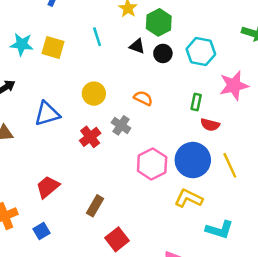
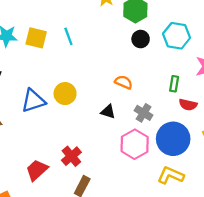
cyan line: (97, 37) -> (68, 36), moved
black triangle: (137, 46) -> (108, 112), moved
yellow circle: (94, 94) -> (65, 94), moved
gray cross: (121, 125) -> (144, 113), moved
red cross: (90, 137) -> (71, 156), moved

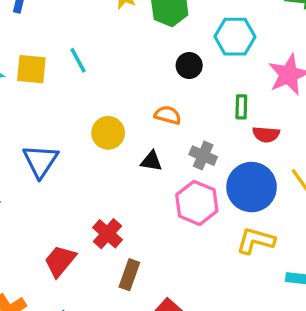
black circle: (141, 39) -> (189, 65), moved
yellow circle: (65, 94) -> (108, 133), moved
blue triangle: (33, 101) -> (40, 161), turned -30

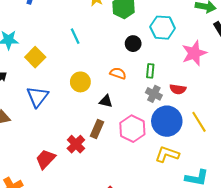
cyan line: (78, 60) -> (75, 36), moved
yellow square: (31, 69) -> (35, 57), moved, turned 36
green rectangle: (241, 107) -> (150, 71), moved
gray cross: (203, 156) -> (154, 94), moved
brown rectangle: (129, 275) -> (97, 129), moved

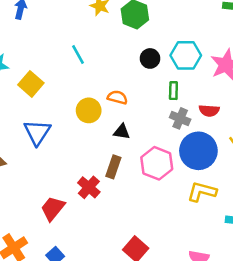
cyan hexagon: (163, 28) -> (186, 55), moved
orange semicircle: (118, 73) -> (117, 97), moved

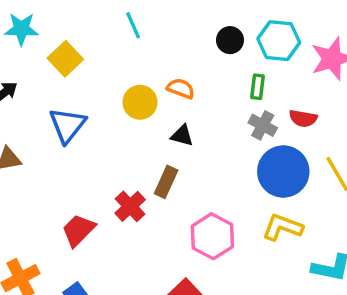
pink hexagon: (157, 163) -> (212, 236), moved

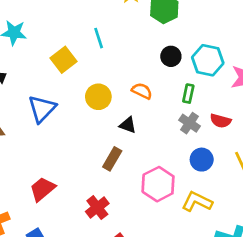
yellow square: (65, 59) -> (64, 60), moved
orange semicircle: (181, 88) -> (142, 91), moved
blue circle: (283, 172) -> (202, 160), size x0.6
red cross: (130, 206) -> (97, 208), moved
pink hexagon: (212, 236) -> (158, 184), moved

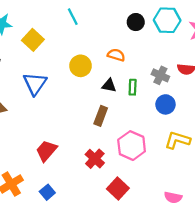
yellow square: (64, 60) -> (33, 40), moved
green rectangle: (188, 94) -> (133, 87), moved
blue circle: (202, 160) -> (166, 104), moved
pink hexagon: (158, 184) -> (132, 146), moved

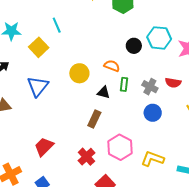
cyan line: (73, 17) -> (57, 25), moved
black circle: (136, 22) -> (134, 46), moved
green rectangle: (133, 87) -> (124, 84), moved
yellow L-shape: (177, 140) -> (152, 159), moved

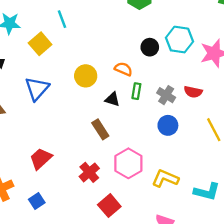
brown rectangle: (94, 119) -> (100, 129), turned -60

